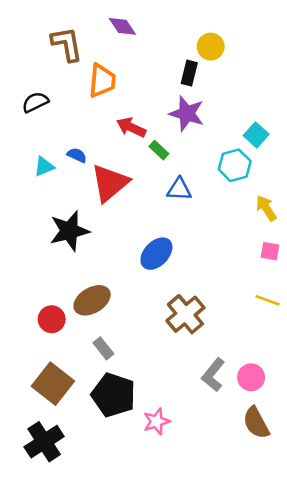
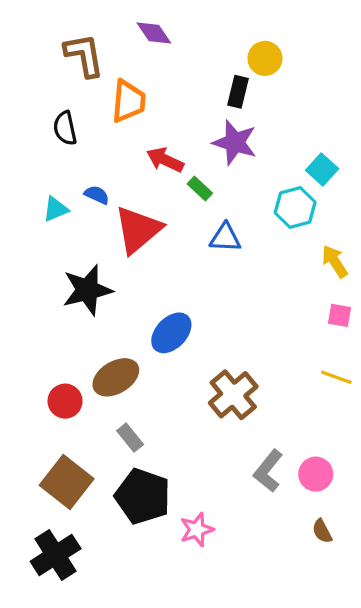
black semicircle: (35, 102) -> (65, 128), moved, turned -76
blue ellipse: (156, 254) -> (171, 333), moved
brown semicircle: (256, 423) -> (322, 531), size x0.6

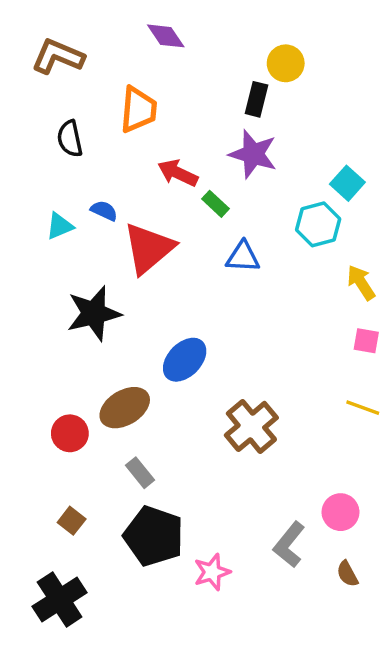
brown L-shape: (84, 55) -> (58, 56), moved, turned -57
gray L-shape: (268, 471) -> (289, 545), moved
brown square: (67, 482) -> (72, 521), size x0.5

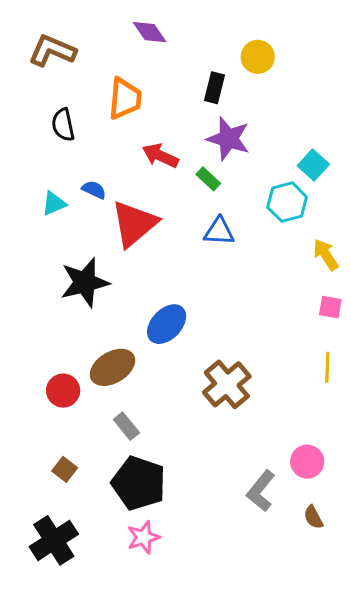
black rectangle: (257, 99) -> (214, 88), moved
green rectangle: (215, 204) -> (208, 179), moved
yellow line: (363, 408) -> (327, 367), turned 72
pink star: (212, 572) -> (143, 537), moved

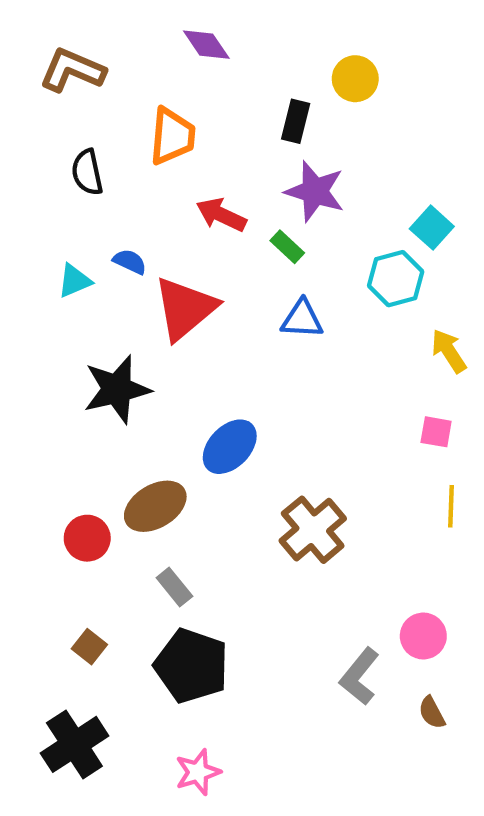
pink square: (330, 307) -> (436, 432), moved
pink star: (143, 537) -> (198, 772), moved

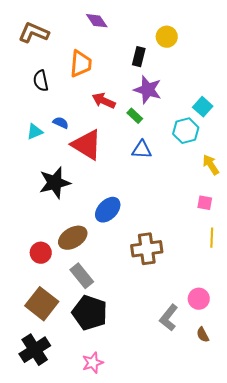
red triangle: (185, 308) -> (87, 145), turned -48
brown cross: (313, 530) -> (147, 249), turned 32
gray rectangle: (174, 587) -> (82, 276), size x1.4
brown square: (89, 647) -> (42, 304), size x2.0

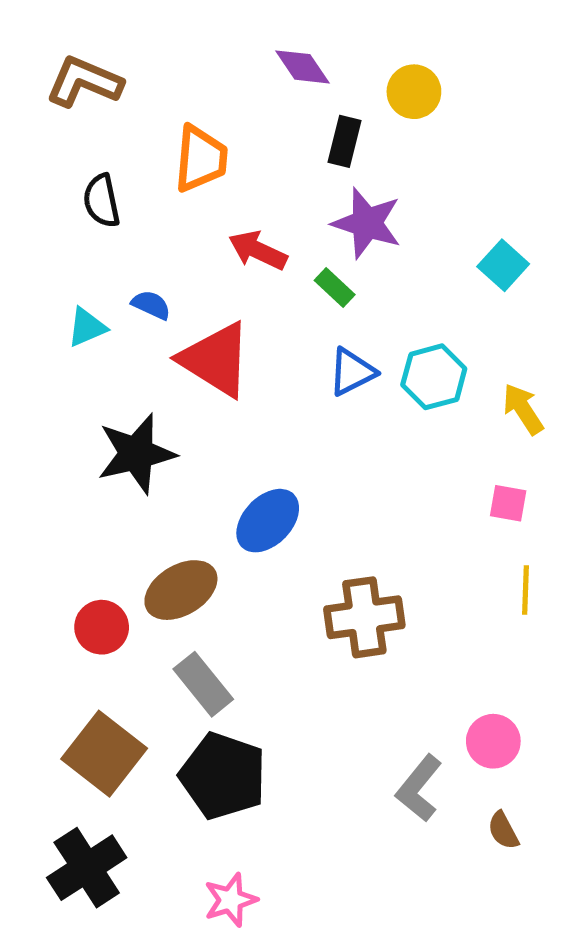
purple diamond: (97, 21) -> (302, 67), moved
cyan hexagon: (186, 131) -> (434, 377), moved
blue triangle: (142, 150) -> (352, 372), turned -30

